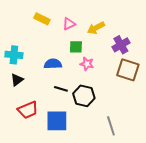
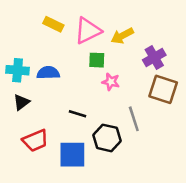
pink triangle: (69, 24) -> (88, 31), size x1.6
blue semicircle: (53, 64) -> (48, 73), moved
black hexagon: (84, 96) -> (107, 138), moved
gray line: (111, 126) -> (134, 119), moved

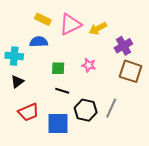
green square: (97, 60) -> (58, 68), moved
blue semicircle: (48, 73) -> (39, 42), moved
gray line: (134, 119) -> (111, 108), moved, turned 42

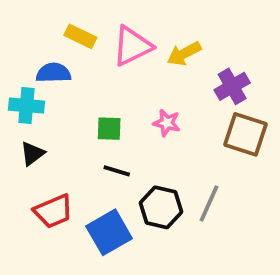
blue semicircle: (39, 42) -> (53, 73), moved
blue square: (58, 123) -> (109, 232), turned -30

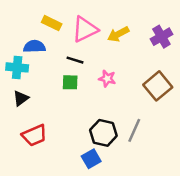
purple cross: (232, 86) -> (161, 37), moved
brown square: (246, 134) -> (158, 86), turned 32
black line: (117, 171) -> (75, 60), moved
blue square: (109, 232) -> (91, 159), moved, size x0.7

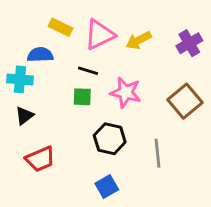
pink star: (107, 79) -> (126, 92), size x1.5
gray line: (134, 130) -> (157, 153), turned -30
black hexagon: (103, 133) -> (110, 139), moved

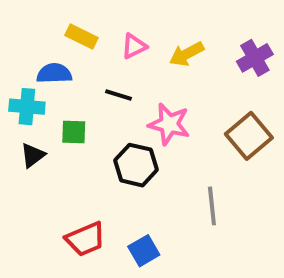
pink triangle: (100, 35) -> (134, 46), size x0.6
green square: (82, 97) -> (74, 132), moved
black hexagon: (110, 139) -> (136, 165), moved
red trapezoid: (40, 159) -> (85, 239), moved

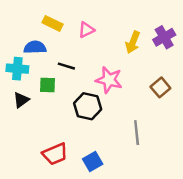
yellow arrow: (187, 54) -> (133, 42), moved, turned -40
black line: (118, 95) -> (66, 66), moved
brown square: (249, 136) -> (160, 87), size x0.7

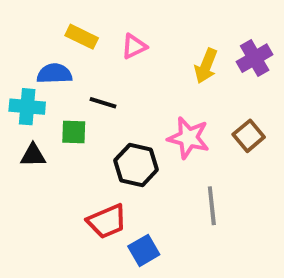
pink star: (109, 80) -> (188, 138), moved
black triangle: (21, 100) -> (33, 155), turned 36
red trapezoid: (55, 154) -> (107, 221), moved

